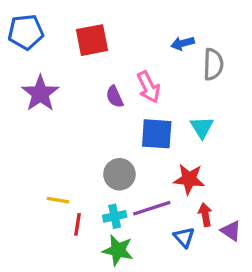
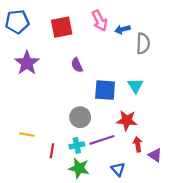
pink arrow: (149, 87) -> (100, 21), moved
yellow line: (58, 200) -> (27, 135), moved
blue triangle: (184, 237) -> (118, 169), moved

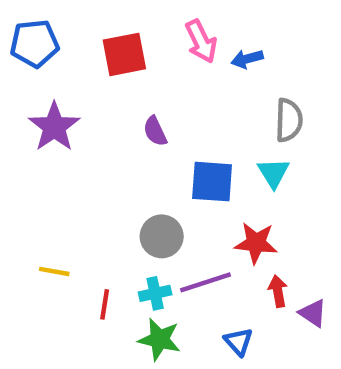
gray semicircle: (143, 43) -> (289, 120), moved

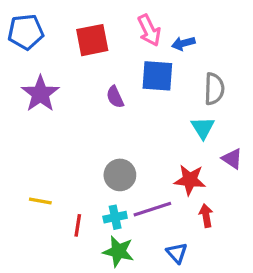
blue square: (212, 182) -> (157, 76), moved
purple triangle: (313, 313) -> (232, 159), moved

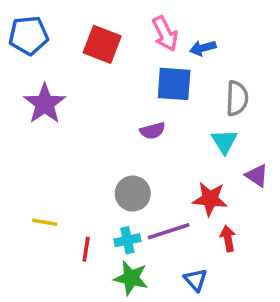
red square: (92, 40) -> (102, 44), turned 32
purple semicircle: (115, 97) -> (153, 131), moved, turned -80

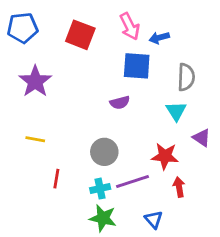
yellow line: (45, 222) -> (35, 139), moved
red line: (86, 249) -> (56, 179), moved

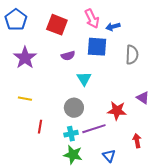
blue pentagon: (23, 28) -> (16, 20), turned -30
purple semicircle: (120, 103) -> (68, 56), moved
cyan triangle: (176, 111) -> (84, 79), moved
red arrow: (179, 187) -> (137, 141), moved

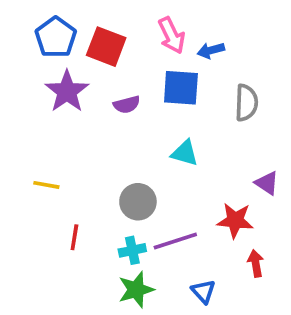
blue pentagon: (16, 20) -> (56, 37), moved
purple star: (25, 58) -> (67, 91), moved
cyan triangle: (84, 79) -> (185, 153), moved, turned -42
red star: (117, 111) -> (235, 220), moved
green star: (73, 155) -> (136, 290), turned -30

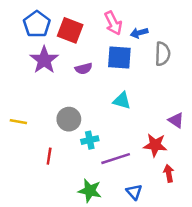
gray semicircle: (246, 103) -> (163, 54), moved
yellow line: (46, 185) -> (18, 122), moved
gray circle: (138, 202) -> (69, 119), moved
cyan cross: (132, 250) -> (90, 140), moved
green star: (136, 290) -> (90, 191), turned 30

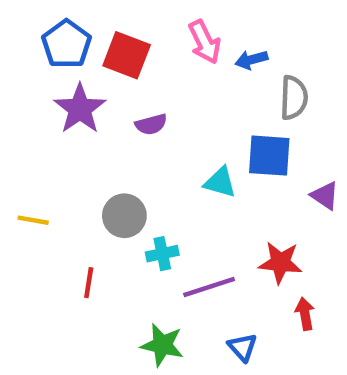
blue square: (119, 57) -> (269, 156), moved
purple triangle: (176, 120) -> (325, 196), moved

